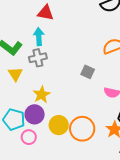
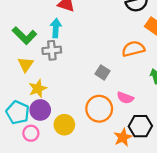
yellow star: (42, 95) -> (38, 88), moved
orange circle: (82, 129) -> (99, 109), moved

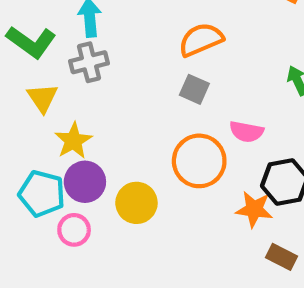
orange semicircle: (133, 49) -> (201, 40), moved
orange star: (123, 137) -> (254, 209), turned -30

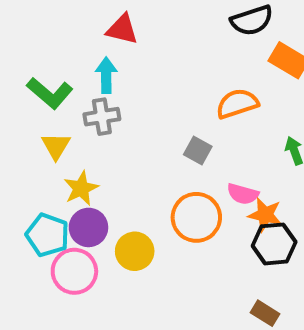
orange semicircle: (201, 40) -> (237, 104), moved
orange star: (254, 209) -> (265, 215), moved
pink circle: (74, 230) -> (74, 271), size x1.5

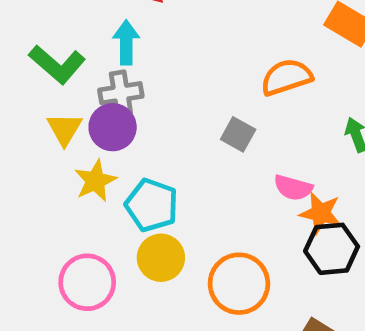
orange circle: (196, 217) -> (239, 284), moved
purple circle: (88, 227) -> (113, 127), moved
cyan pentagon: (47, 235) -> (152, 205), moved

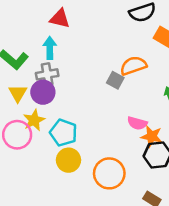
gray square: (238, 134) -> (115, 80), moved
pink circle: (87, 282) -> (17, 135), moved

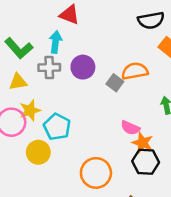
purple circle: (43, 92) -> (83, 67), moved
yellow triangle: (18, 93) -> (18, 82), turned 42
yellow circle: (68, 160) -> (38, 152), moved

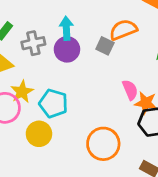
cyan arrow: (56, 42) -> (66, 28), moved
purple circle: (83, 67) -> (67, 49), moved
pink semicircle: (130, 128) -> (130, 90), turned -126

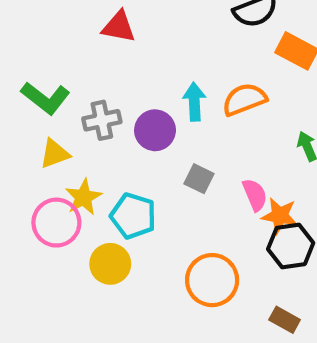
cyan arrow: (66, 28) -> (194, 102), moved
gray square: (105, 46) -> (199, 179), moved

